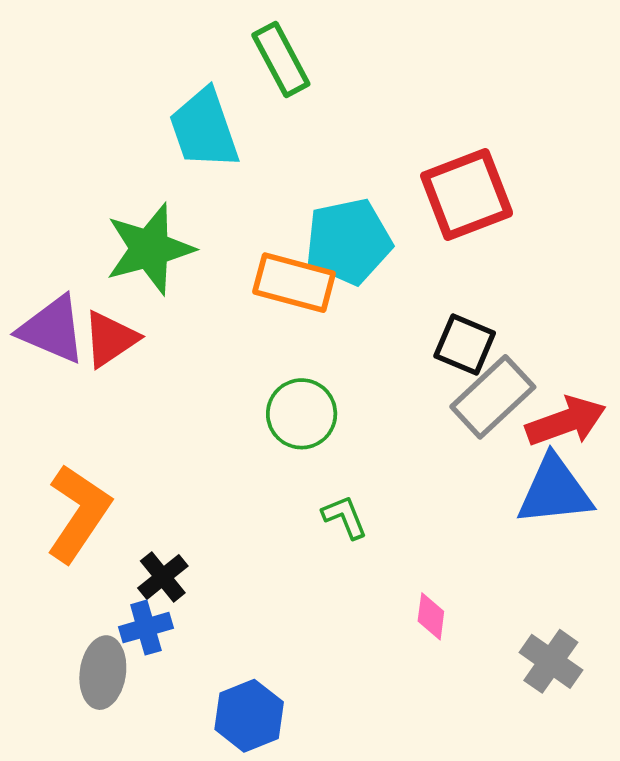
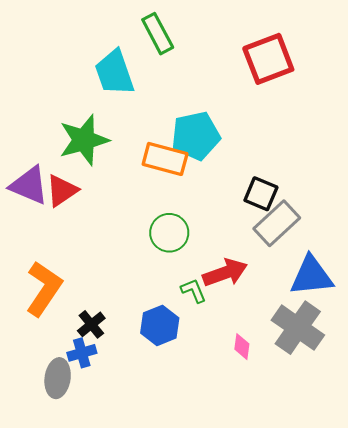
red square: (467, 194) -> (268, 59), moved
red arrow: (566, 421) -> (225, 273), moved
gray cross: (551, 661) -> (298, 328), moved, size x1.5
blue hexagon: (249, 716) -> (160, 325), moved

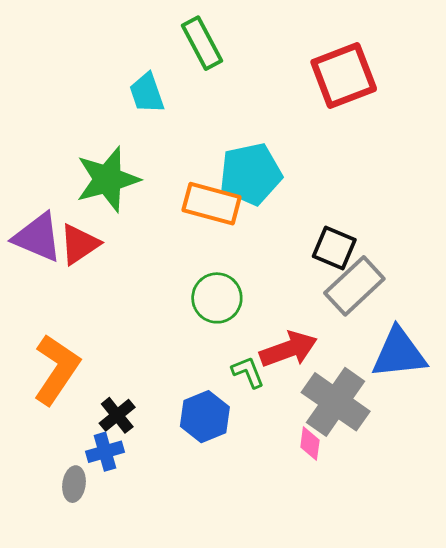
cyan trapezoid: (114, 73) -> (147, 93), size x0.7
gray cross: (298, 328) -> (336, 402), moved
gray ellipse: (58, 378) -> (74, 484), size x0.7

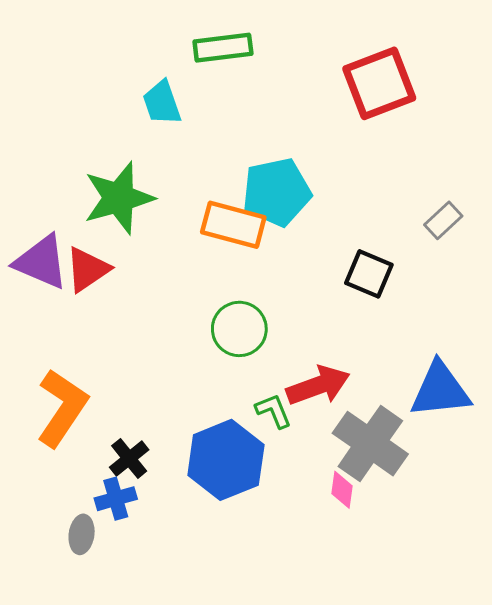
green rectangle: (202, 43) -> (223, 48), turned -69
gray rectangle: (354, 286) -> (443, 220), moved, size x0.6
blue hexagon: (205, 417) -> (226, 460), size x1.4

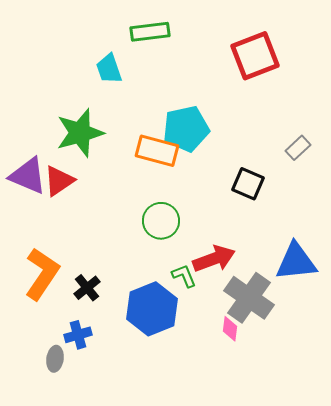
black cross: (129, 458) -> (87, 288), moved

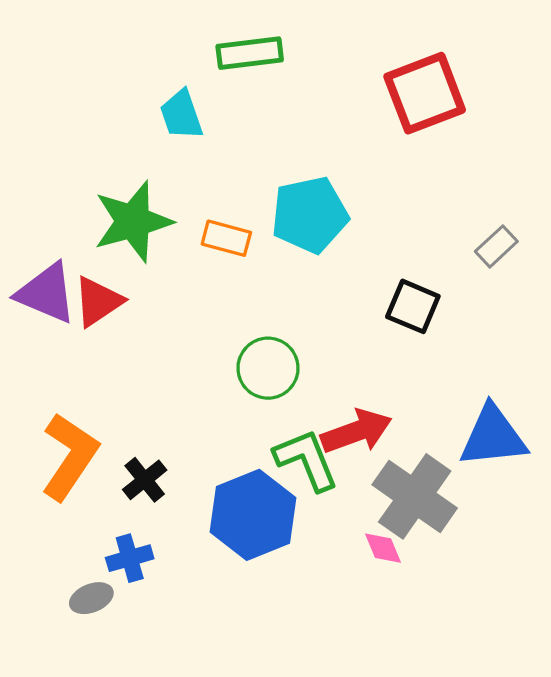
orange rectangle: (157, 151) -> (226, 238), moved, size x0.7
green L-shape: (184, 276) -> (306, 460), size x1.6
pink diamond: (230, 329) -> (383, 548), turned -30
gray ellipse: (55, 359) -> (91, 598), turned 60

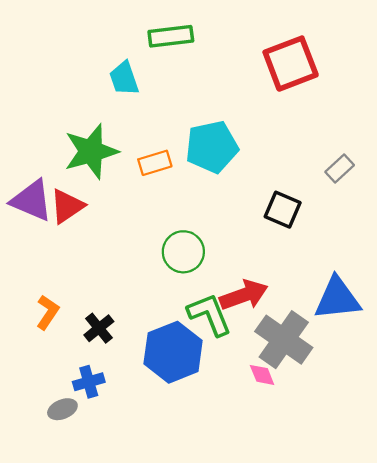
orange rectangle: (226, 238) -> (155, 163), turned -32
orange L-shape: (70, 456) -> (48, 312), size x0.6

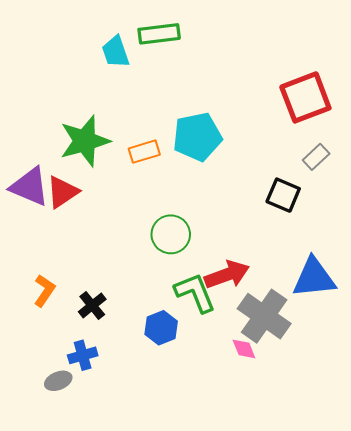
red square: (291, 64) -> (305, 97), moved
cyan trapezoid: (124, 78) -> (116, 52), moved
black square: (283, 210) -> (283, 195), moved
blue hexagon: (173, 352) -> (161, 328), size x0.6

